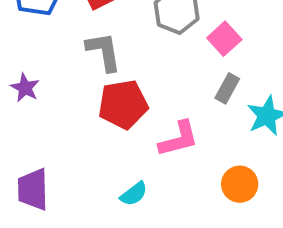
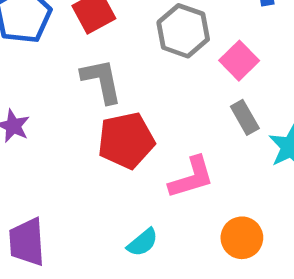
gray rectangle: (227, 88) -> (245, 117), turned -56
orange circle: (240, 184) -> (242, 238), moved

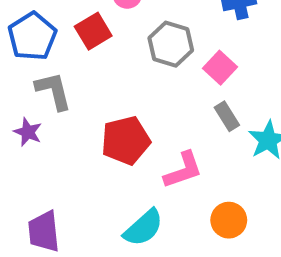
gray L-shape: (102, 81) -> (54, 91), moved
cyan semicircle: (143, 242) -> (143, 228), size x1.5

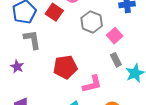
red square: (93, 31) -> (54, 12), turned -30
purple star: (28, 132) -> (17, 67), moved

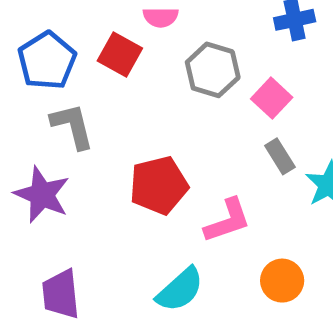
purple star: (17, 67) -> (42, 195), size x1.6

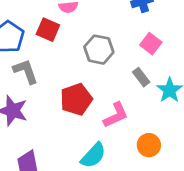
gray hexagon: (213, 70) -> (99, 50), moved
pink square: (272, 98) -> (151, 44), moved

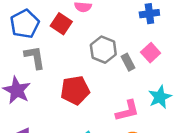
gray rectangle: (141, 77) -> (128, 62), moved
pink L-shape: (116, 115) -> (127, 111), moved

